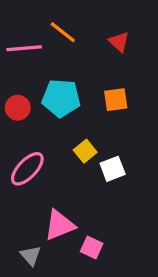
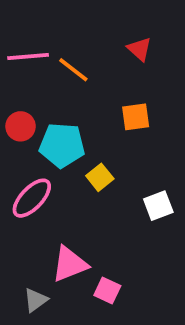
orange line: (63, 32) -> (73, 70), moved
cyan pentagon: (61, 98) -> (62, 145), moved
white square: (113, 169) -> (158, 206), moved
gray triangle: (31, 256) -> (36, 300), turned 35

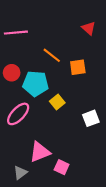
red triangle: (139, 49) -> (89, 28), moved
orange line: (73, 70) -> (52, 55), moved

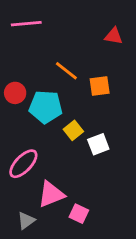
red triangle: (89, 28) -> (114, 36), turned -32
pink line: (16, 33) -> (26, 24), moved
pink ellipse: (18, 114) -> (23, 164), moved
white square: (91, 118) -> (98, 144), moved

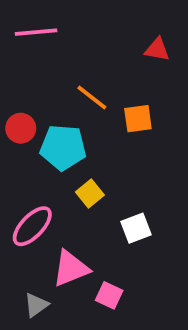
yellow square: (73, 130) -> (90, 194), moved
white square: (98, 144) -> (136, 228), moved

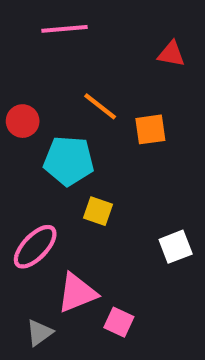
pink line: (36, 32) -> (64, 29), moved
red circle: (21, 128) -> (23, 121), moved
yellow square: (90, 194) -> (98, 211), turned -32
white square: (136, 228) -> (176, 247), moved

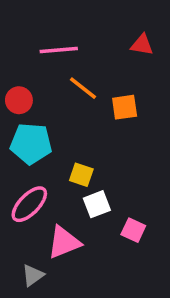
pink line: (64, 29) -> (59, 50), moved
cyan pentagon: (69, 161) -> (31, 144), moved
white square: (176, 247) -> (97, 204), moved
pink square: (119, 322) -> (133, 230), moved

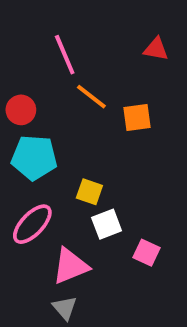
pink line: (59, 50) -> (65, 55), turned 72
gray triangle: (33, 275) -> (65, 308), moved, turned -35

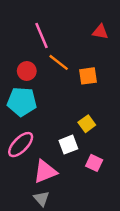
red circle: (21, 110) -> (27, 71), moved
yellow square: (89, 192) -> (87, 124), moved, turned 35

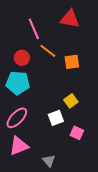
red triangle: (100, 32) -> (70, 19), moved, size x1.5
pink triangle: (45, 171) -> (19, 146), moved
gray triangle: (41, 198) -> (49, 161), moved

